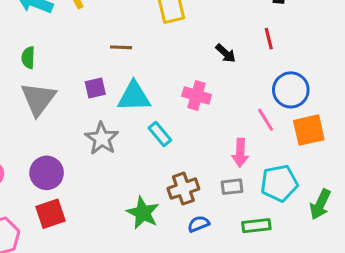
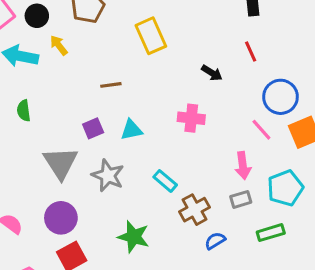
cyan triangle: (134, 97) -> (132, 130), size x0.7
gray triangle: (38, 99) -> (60, 163), moved
cyan rectangle: (160, 134) -> (165, 181), moved
green star: (143, 213) -> (134, 237), moved

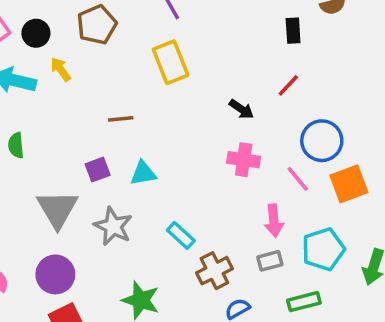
red line: (251, 51) -> (288, 85), turned 65
pink cross: (191, 118) -> (244, 160), moved

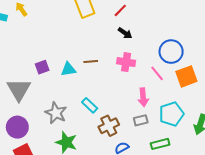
red line: (288, 85) -> (120, 10), moved
brown line: (121, 119) -> (91, 62), moved
gray star: (113, 226) -> (56, 113), moved

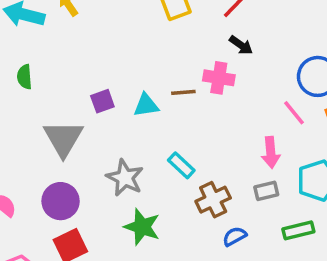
pink cross: (126, 62) -> (219, 78), moved

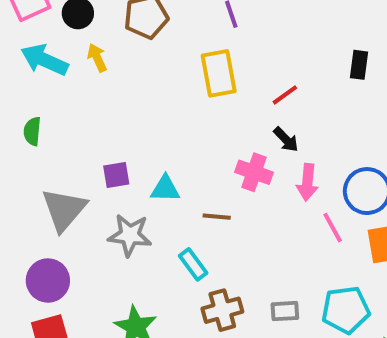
brown line: (183, 92) -> (217, 217), moved
pink arrow: (271, 152) -> (307, 182), moved
gray star: (125, 178) -> (130, 235), moved, turned -30

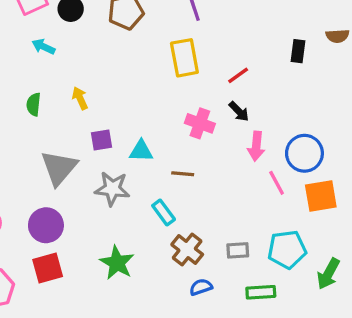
yellow arrow: (97, 58) -> (80, 98), moved
cyan arrow: (44, 60) -> (43, 47), size x0.6
pink cross: (254, 172) -> (200, 123), moved
brown cross: (222, 310) -> (187, 250), turned -36

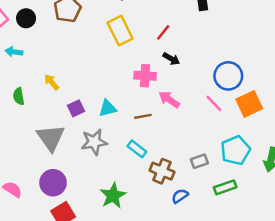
pink arrow: (256, 146) -> (169, 99), moved, turned 135
green star: (117, 263) -> (113, 196), turned 30

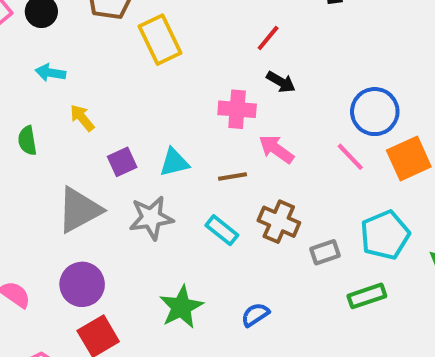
yellow rectangle: (120, 31) -> (160, 40), moved
cyan arrow: (14, 52) -> (50, 73), moved
gray triangle: (51, 138) -> (79, 210), turned 36
brown cross: (162, 171) -> (279, 222), moved
blue semicircle: (180, 196) -> (255, 315), moved

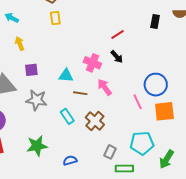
yellow rectangle: (160, 40) -> (55, 18), moved, size x0.6
cyan triangle: (174, 162) -> (66, 76), moved
gray rectangle: (325, 252) -> (110, 152), moved, turned -64

